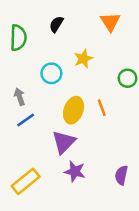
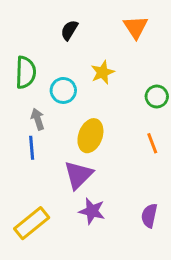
green semicircle: (18, 38) -> (26, 72), moved
gray arrow: (20, 97) -> (38, 119), moved
orange line: (102, 108) -> (152, 143), moved
blue line: (26, 120) -> (32, 148), turned -60

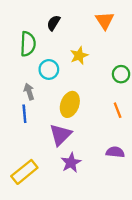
green semicircle: (26, 72) -> (28, 44), moved
purple star: (92, 211) -> (71, 163), turned 30
purple semicircle: (149, 216) -> (115, 152), moved, turned 84

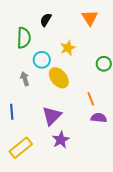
yellow ellipse: (70, 104) -> (59, 78), moved, turned -60
orange line: (118, 110) -> (91, 99), moved
blue line: (24, 114) -> (12, 112), moved
purple semicircle: (115, 152) -> (99, 118), moved

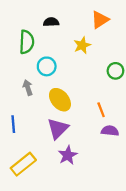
orange triangle: (90, 18) -> (100, 20), turned 30
black semicircle: (46, 20) -> (51, 22), turned 56
yellow star: (68, 48) -> (82, 45), moved
yellow ellipse: (59, 78) -> (60, 100), moved

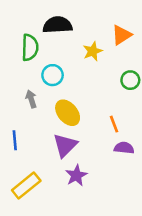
orange triangle: (100, 20) -> (122, 35), moved
black semicircle: (51, 22) -> (58, 25), size x1.6

